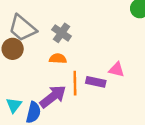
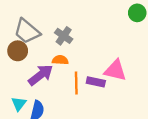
pink triangle: (117, 70) -> (115, 70), size x1.5
purple arrow: (53, 97) -> (41, 75), moved

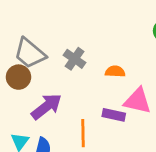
orange semicircle: (60, 60) -> (115, 71), moved
orange line: (76, 83) -> (83, 133), moved

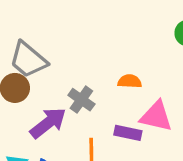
gray cross: (75, 59) -> (81, 100), moved

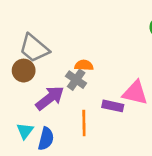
orange semicircle: (130, 81) -> (84, 65), moved

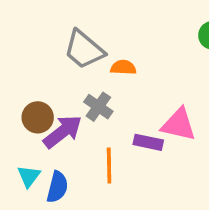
gray trapezoid: (34, 48) -> (84, 50), moved
orange semicircle: (84, 65) -> (123, 67), moved
brown circle: (24, 71) -> (38, 117), moved

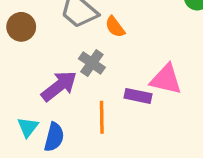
orange semicircle: (123, 67) -> (115, 27), turned -130
brown circle: (38, 117) -> (21, 27), moved

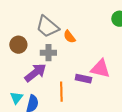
brown circle: (21, 27) -> (18, 45), moved
gray cross: (92, 63) -> (48, 53), moved, turned -35

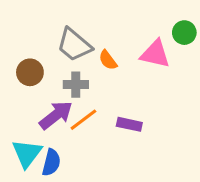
pink triangle: (100, 69) -> (155, 54), moved
orange line: (61, 92) -> (83, 120), moved, turned 54
cyan triangle: (16, 98) -> (27, 153), size x1.5

